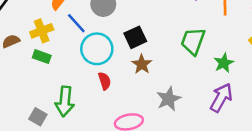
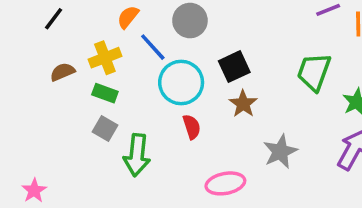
gray square: (38, 117) -> (105, 129), moved

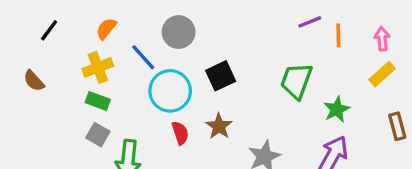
orange semicircle: (128, 17) -> (106, 29), moved
brown semicircle: (62, 72) -> (34, 81), moved, turned -110
brown star: (243, 104) -> (219, 126), moved

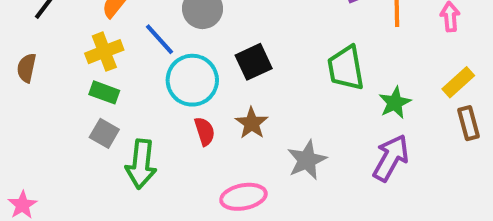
yellow rectangle: (382, 74) -> (458, 82), moved
brown semicircle: (34, 81) -> (27, 68), turned 55
green trapezoid: (296, 81) -> (346, 68), turned -30

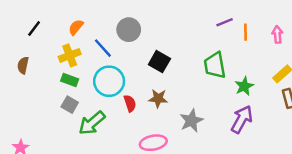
black square: (254, 62) -> (159, 62), turned -35
cyan circle: (192, 80) -> (109, 81), moved
brown star: (252, 123) -> (158, 98), turned -30
green arrow: (141, 164) -> (92, 123), turned 44

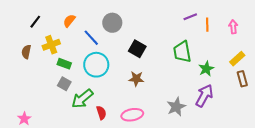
yellow cross: (70, 55) -> (51, 45), moved
red semicircle: (130, 103) -> (101, 113), moved
gray star: (191, 121) -> (176, 107), moved

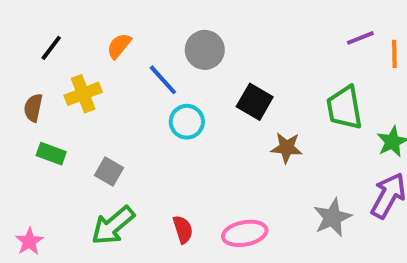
green rectangle: (64, 64) -> (51, 154), moved
cyan circle: (96, 65) -> (187, 122), moved, size x0.7
brown star: (136, 79) -> (287, 148), moved
green arrow: (82, 99) -> (113, 225), moved

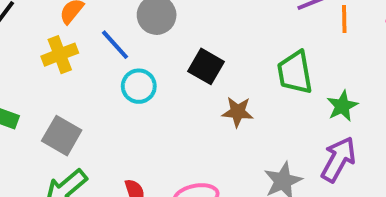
yellow cross: (83, 94) -> (60, 55), moved
gray square: (109, 172) -> (62, 136), size x1.4

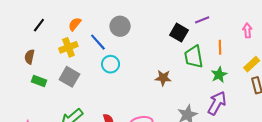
orange line: (344, 19) -> (220, 47), moved
black square: (206, 66) -> (179, 33), moved
gray square: (62, 136) -> (69, 77), moved

